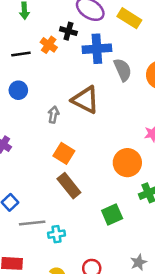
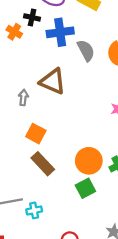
orange circle: (127, 163) -> (89, 161), moved

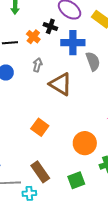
gray arrow: (23, 98) -> (38, 65), moved
orange circle: (89, 161) -> (85, 143), moved
brown rectangle: (43, 164) -> (40, 172), moved

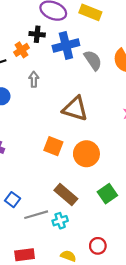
orange cross: (33, 37) -> (21, 50), turned 32
brown triangle: (61, 84) -> (75, 109), moved
orange circle: (85, 143) -> (86, 154), moved

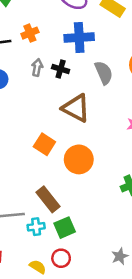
black cross: (37, 34) -> (61, 69), moved
gray semicircle: (93, 60) -> (104, 73), moved
green square: (107, 194) -> (65, 228), moved
red circle: (98, 246) -> (61, 258), moved

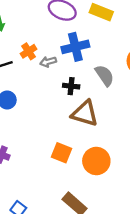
gray arrow: (37, 67) -> (48, 62), moved, turned -105
black cross: (61, 69) -> (71, 86), moved

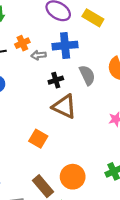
black cross: (71, 86) -> (56, 80), turned -32
orange circle: (96, 161) -> (73, 177), moved

